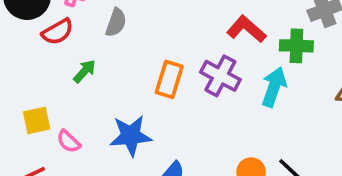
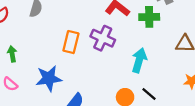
green arrow: (85, 71) -> (12, 54), moved, turned -49
cyan arrow: (274, 87) -> (139, 60), moved

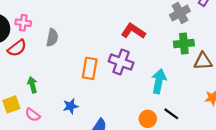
green cross: (149, 17) -> (184, 44), moved
blue star: (49, 78) -> (71, 106), size x0.6

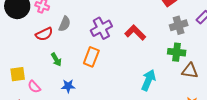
red semicircle: (17, 48) -> (44, 34), moved
purple cross: (121, 62) -> (101, 28), moved, turned 30
green arrow: (32, 85) -> (56, 60), moved, turned 152

